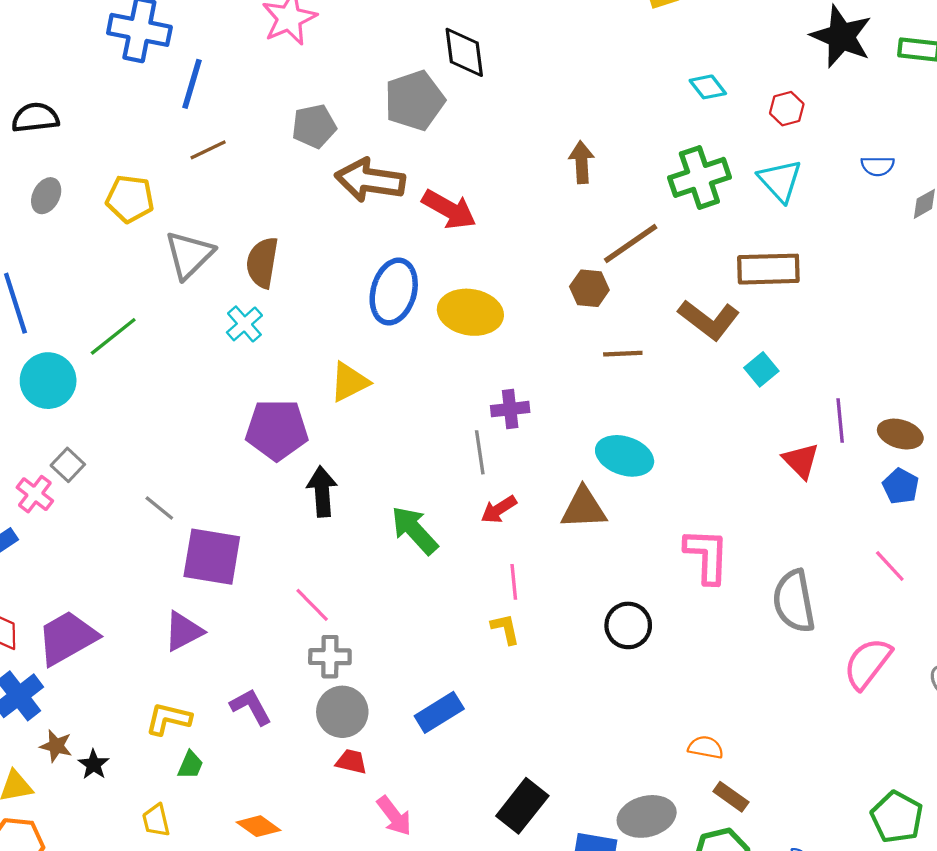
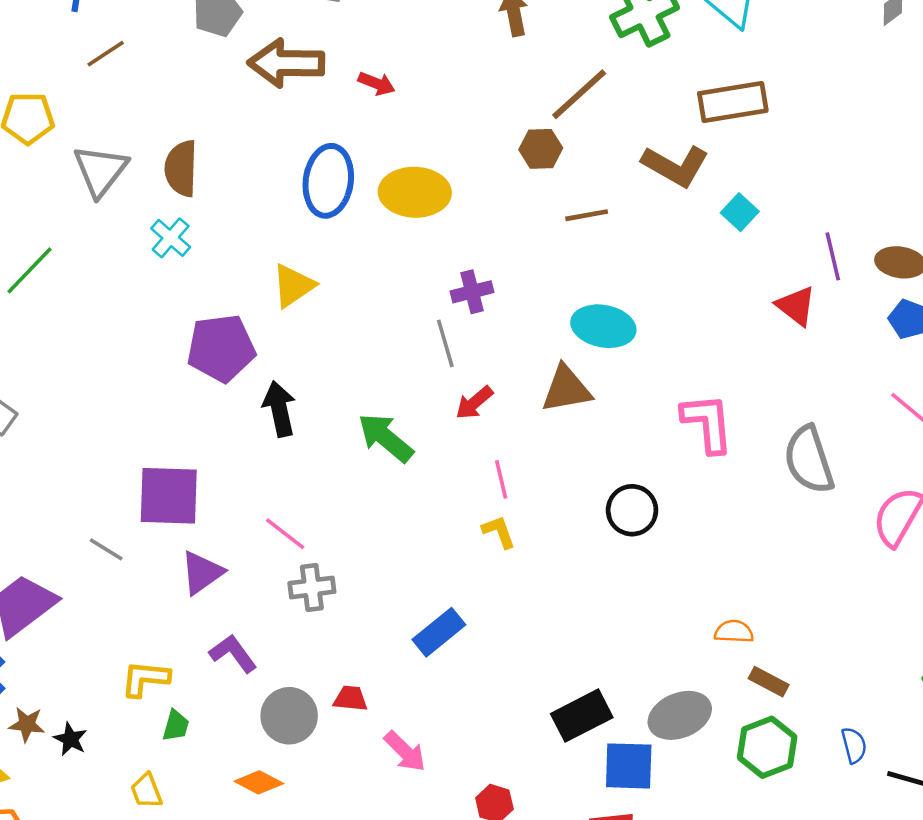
red arrow: (449, 209) -> (377, 83), size x0.6
gray line: (159, 508) -> (106, 549), moved
purple triangle: (183, 631) -> (202, 573), moved
gray circle: (342, 712) -> (289, 716), moved
black rectangle: (522, 806) -> (582, 716), moved, turned 32

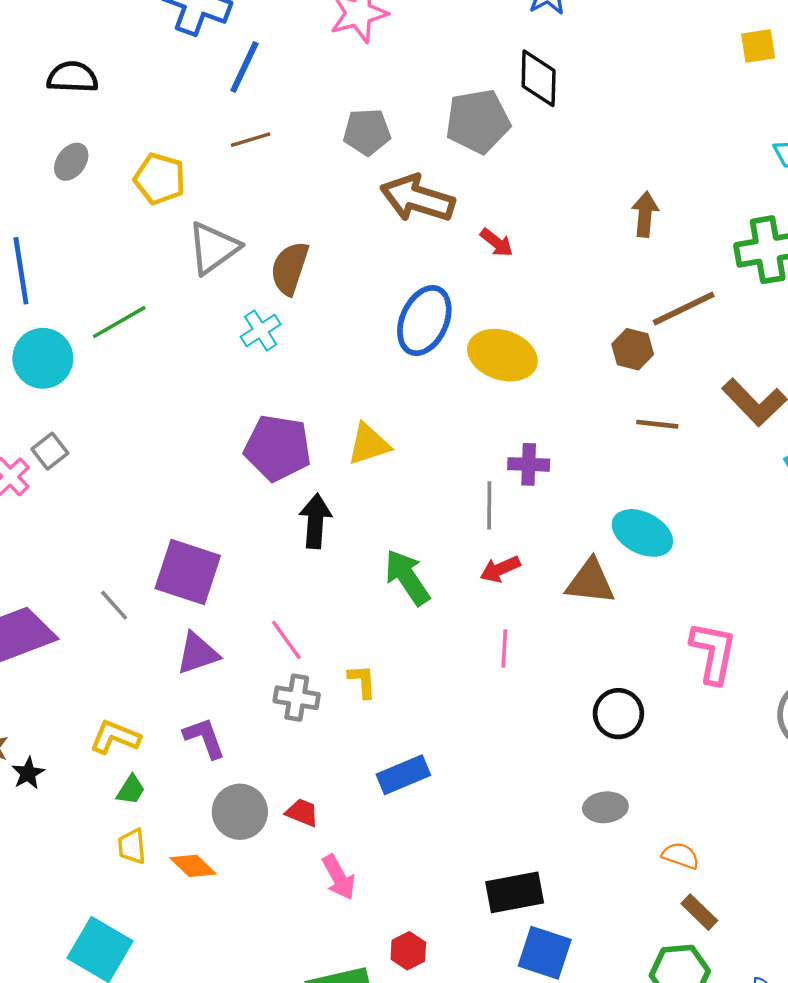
yellow triangle: (293, 286) -> (369, 444), moved
yellow L-shape: (499, 532) -> (362, 681), moved
gray ellipse: (680, 715) -> (605, 807), moved, size x0.7
yellow trapezoid: (146, 791) -> (132, 846), moved

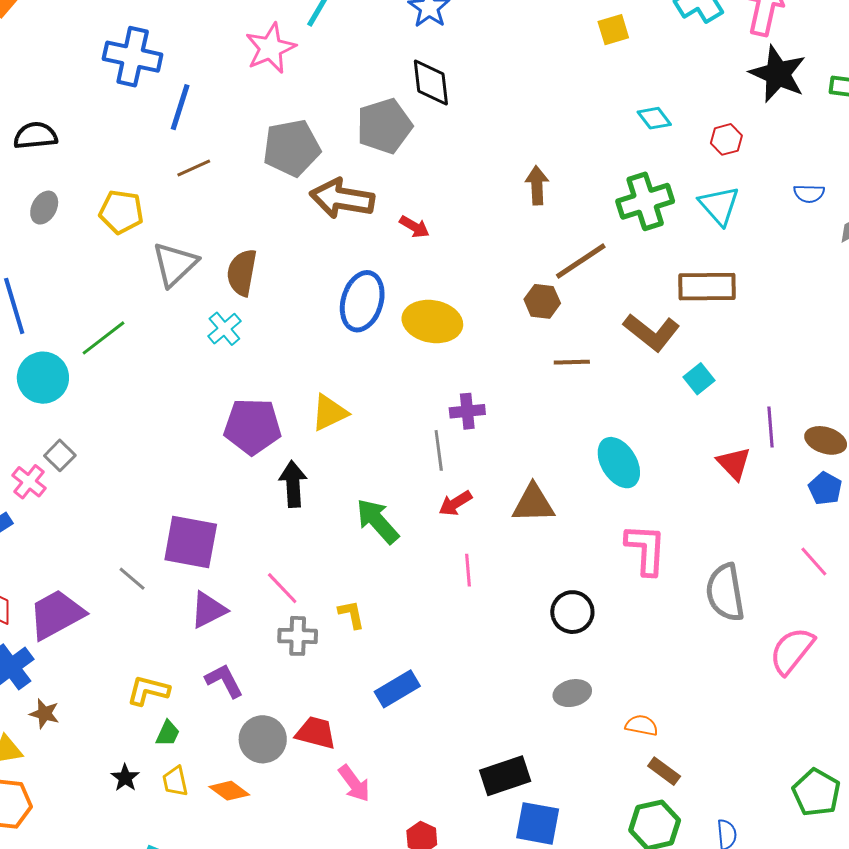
gray pentagon: (367, 132) -> (292, 148), size x1.4
cyan ellipse: (642, 533) -> (619, 463), moved, turned 39
black star: (28, 773) -> (125, 778), moved
red trapezoid: (302, 813) -> (316, 733), size x1.4

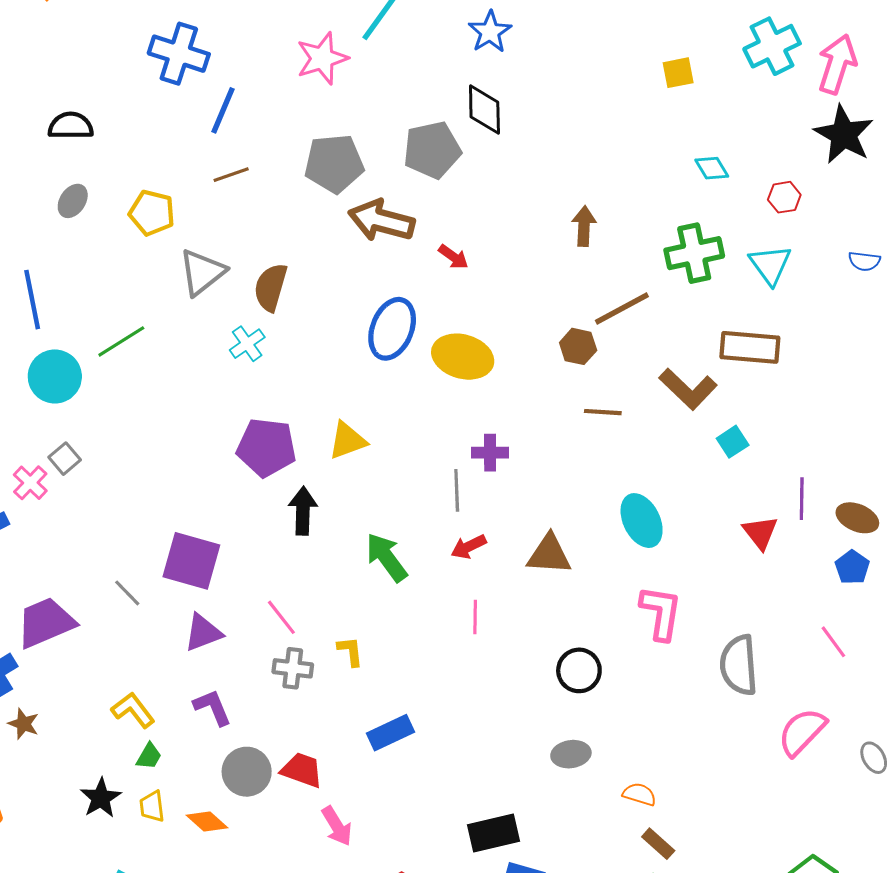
yellow L-shape: (148, 691) -> (133, 710), turned 33
black star: (125, 778) -> (101, 798), size x1.4

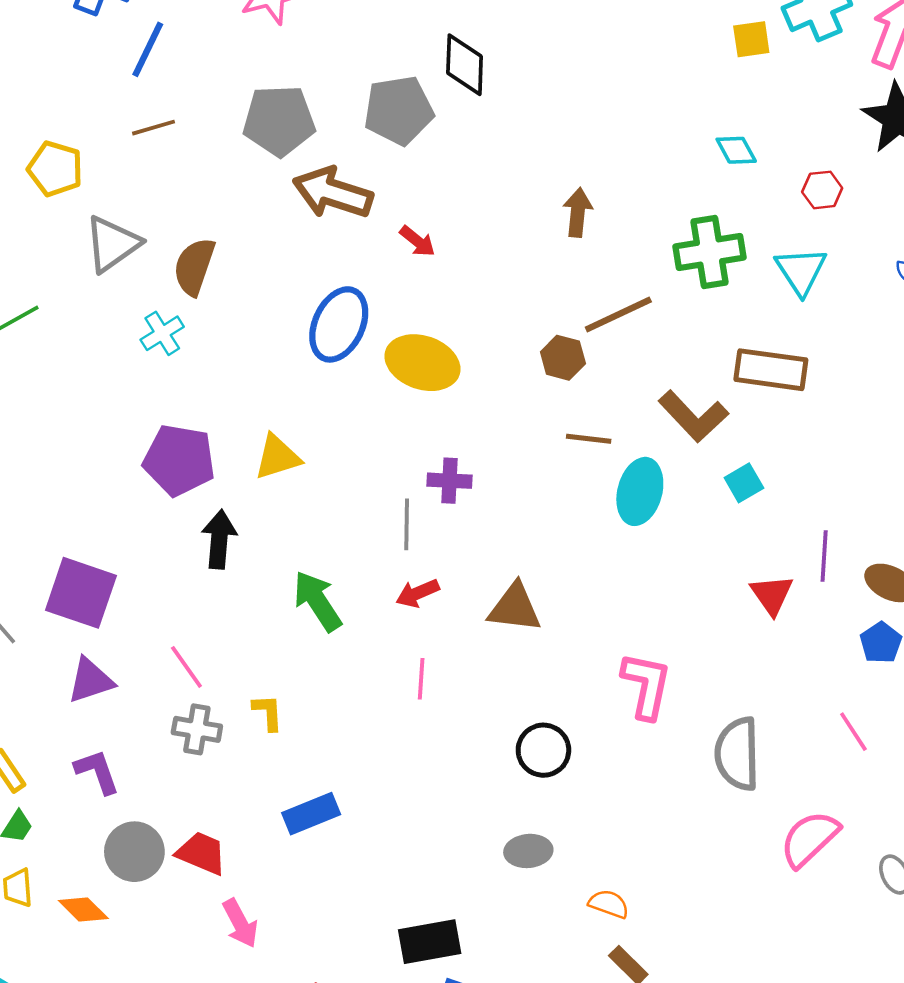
yellow square: (678, 73) -> (751, 39), moved
cyan ellipse: (642, 521) -> (640, 491), moved, turned 38

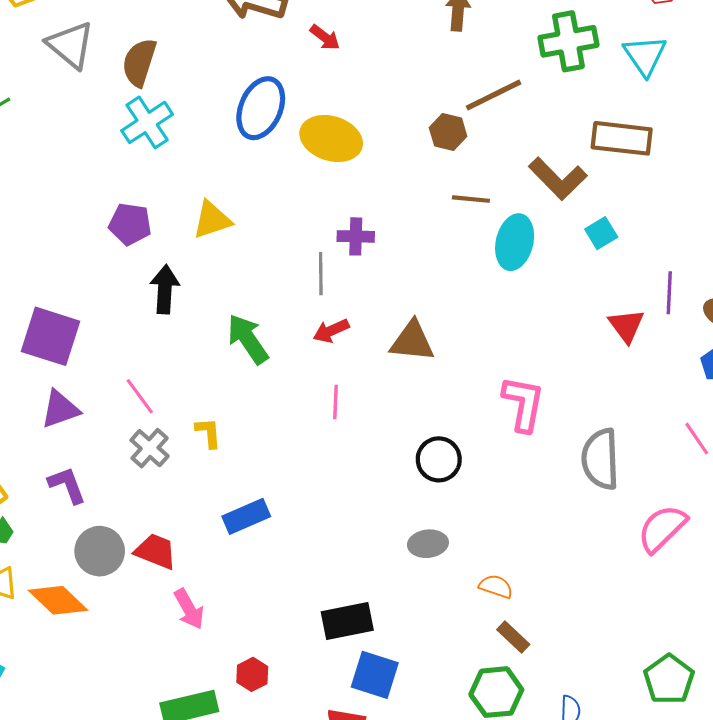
gray triangle: (112, 244) -> (71, 45), turned -44
cyan cross: (162, 333) -> (147, 122), moved, size x1.4
purple pentagon: (179, 460) -> (130, 224), size x0.7
gray cross: (197, 729) -> (150, 448), turned 33
orange diamond: (83, 909) -> (58, 600), size x1.4

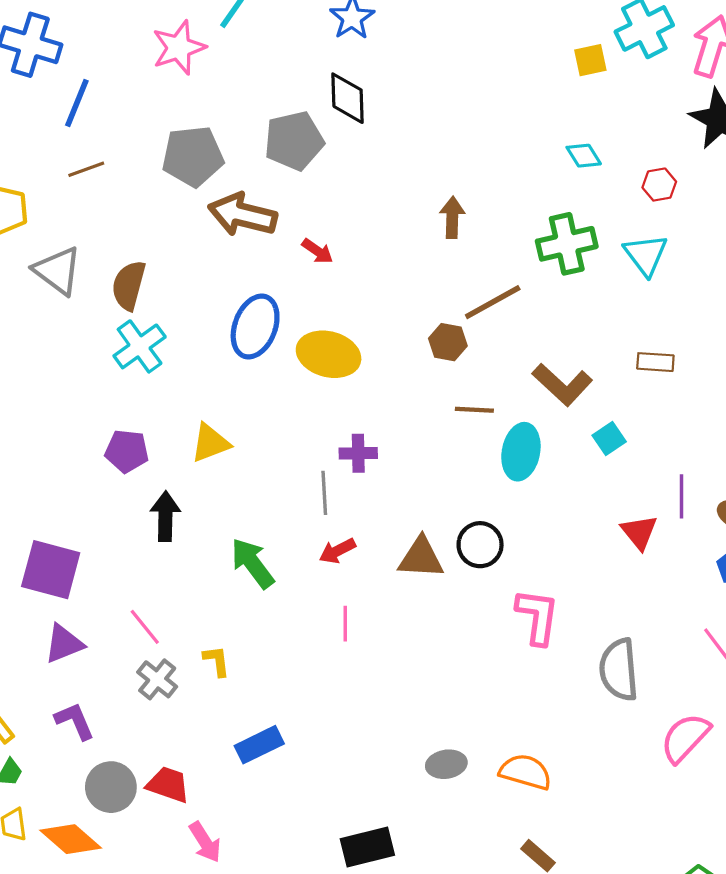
brown rectangle: (622, 138) -> (655, 362), moved, size x0.6
black circle: (439, 459) -> (480, 545), moved
orange semicircle: (496, 586) -> (526, 772), moved, size x1.5

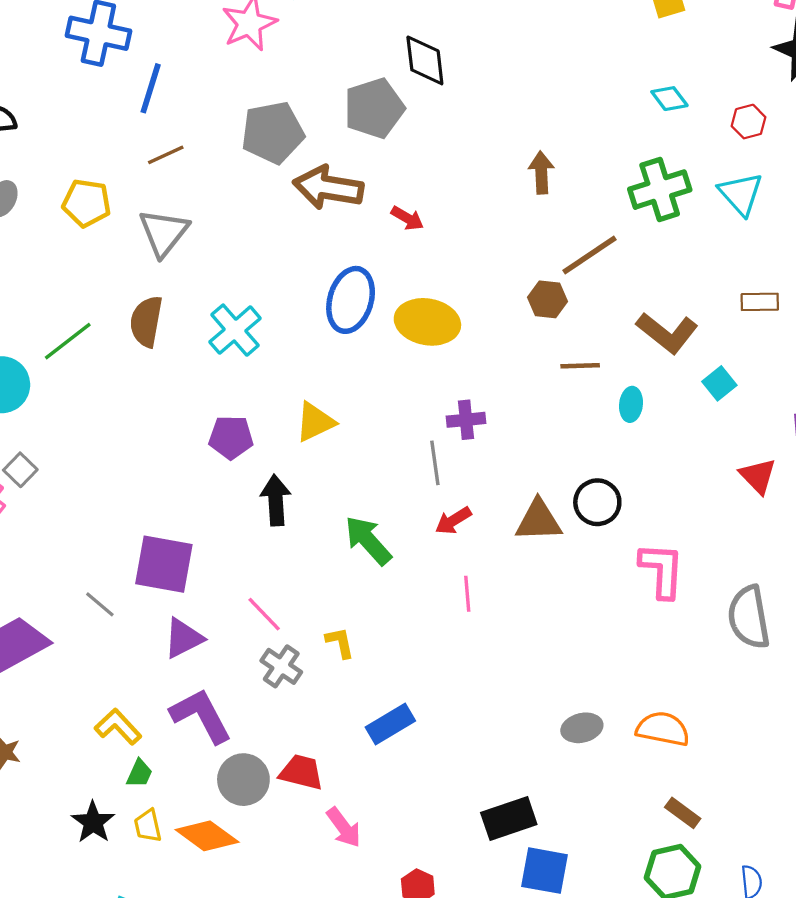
gray triangle: (58, 271) -> (164, 233), moved, turned 36
brown semicircle: (129, 285) -> (146, 321), moved
cyan ellipse: (521, 452) -> (631, 404), size x0.6
purple L-shape: (75, 721) -> (201, 716), size x1.5

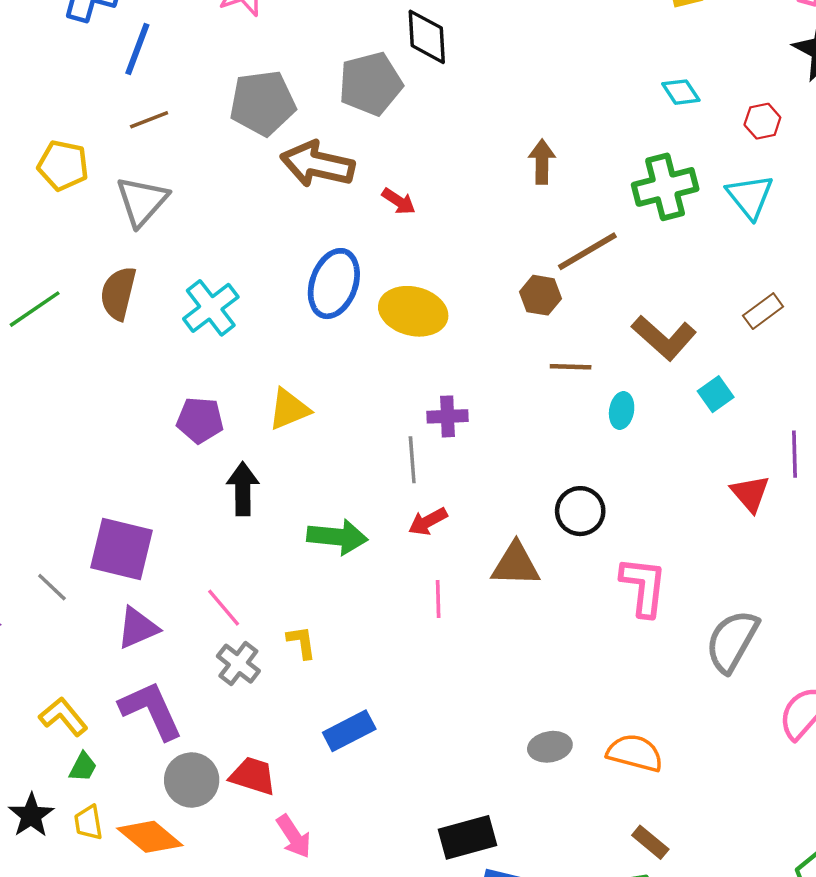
brown rectangle: (760, 302) -> (763, 311), turned -39
brown triangle: (539, 521) -> (516, 565), moved
green arrow: (368, 540) -> (337, 537), turned 134
gray semicircle: (749, 617) -> (732, 641), turned 36

